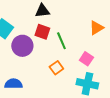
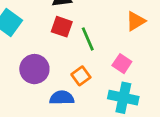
purple circle: (22, 46) -> (34, 69), moved
blue semicircle: (13, 84) -> (62, 98), moved

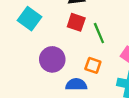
orange square: (81, 76) -> (93, 65), turned -35

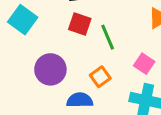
orange square: (93, 65) -> (100, 77), turned 35

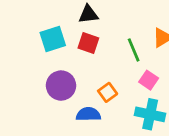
cyan square: (23, 20) -> (53, 39), moved, turned 36
green line: (108, 37) -> (134, 50), moved

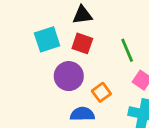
purple circle: (61, 86) -> (69, 76), moved

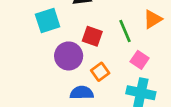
red square: (82, 43) -> (92, 36), moved

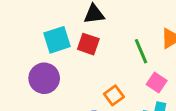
red square: (92, 36) -> (88, 44), moved
purple circle: (69, 56) -> (44, 78), moved

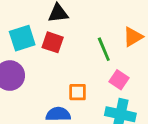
orange square: (114, 95) -> (78, 92), turned 36

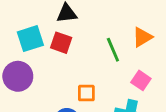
pink square: (119, 80) -> (141, 80), moved

